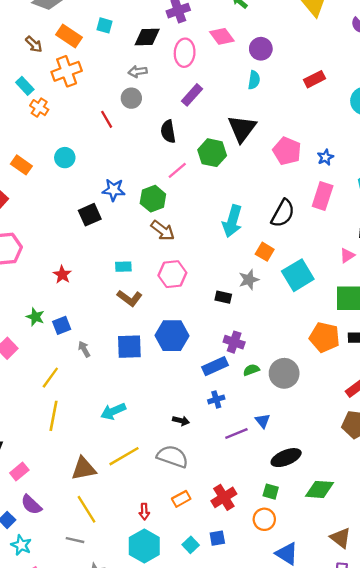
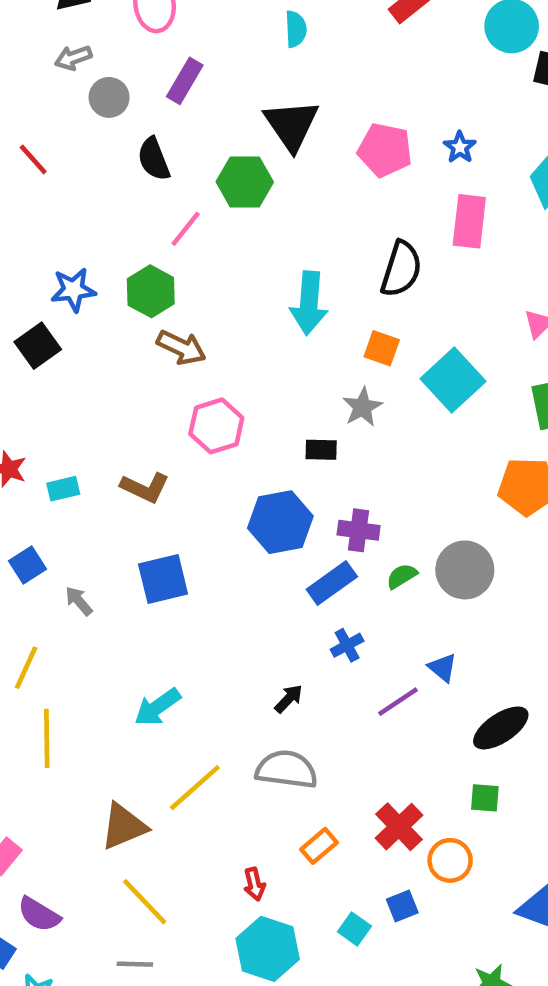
gray circle: (131, 98) -> (109, 97), moved
cyan rectangle: (123, 267) -> (63, 489), moved
blue hexagon: (172, 336) -> (280, 522), moved
black arrow: (181, 421) -> (289, 699), turned -49
orange circle: (264, 519) -> (450, 860), moved

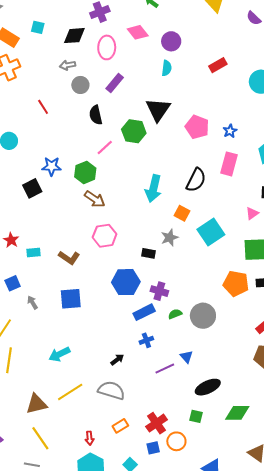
blue square: (402, 906) -> (153, 448), moved

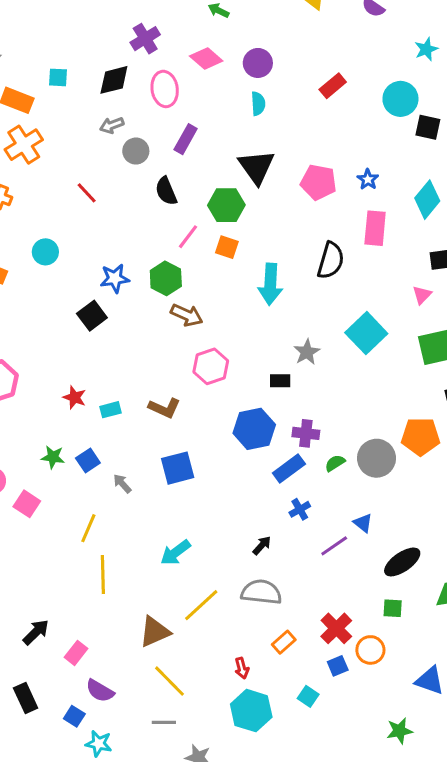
orange square: (182, 213) -> (227, 247), moved
orange pentagon: (236, 284) -> (421, 436), moved

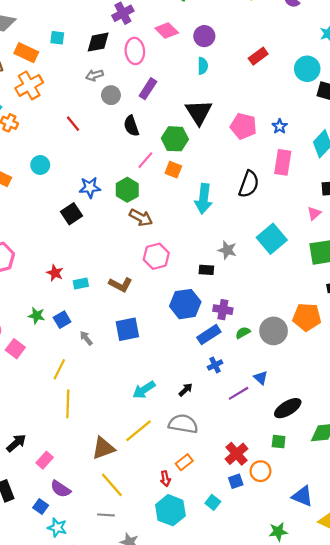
gray star: (307, 352) -> (227, 250), turned -30
cyan arrow: (175, 553) -> (144, 390), moved
orange rectangle: (284, 642) -> (184, 462), moved

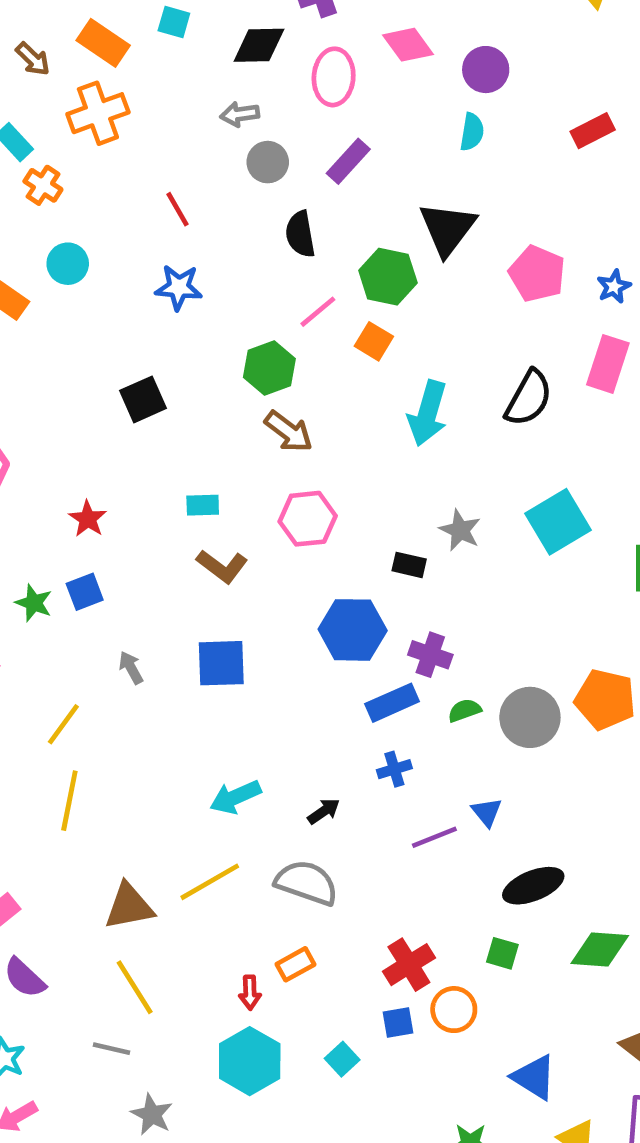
cyan circle: (40, 165) -> (68, 264), moved
blue star: (90, 187) -> (179, 287), moved
cyan rectangle: (81, 284) -> (203, 505), moved
blue square: (62, 320) -> (85, 592), moved

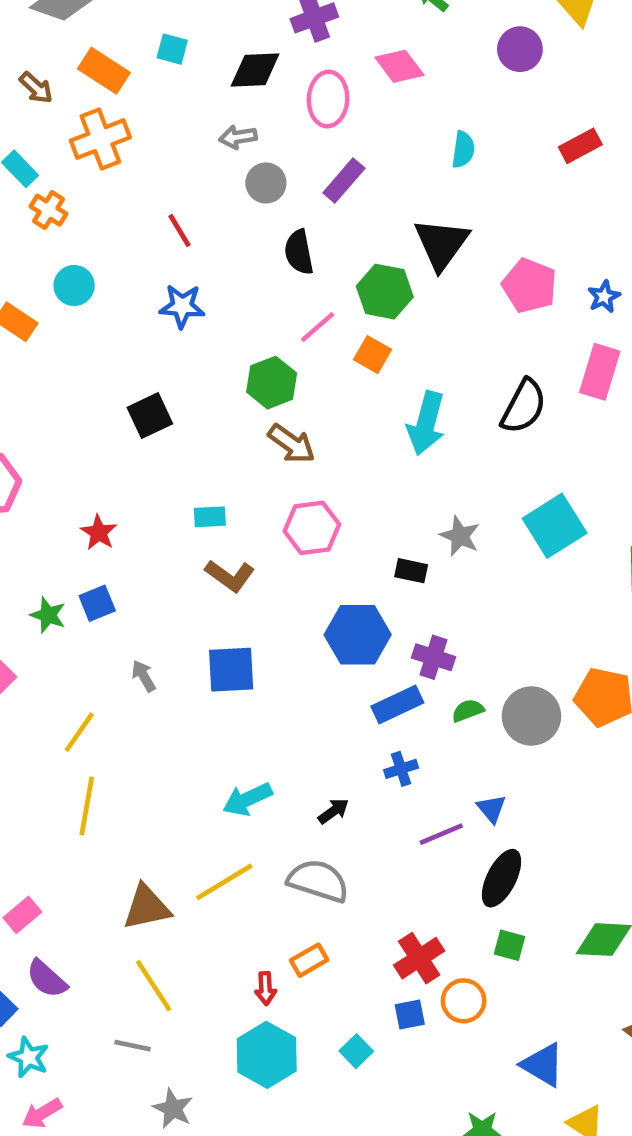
purple circle: (486, 70) -> (520, 49), moved
black ellipse: (533, 886) -> (501, 878), moved, turned -40

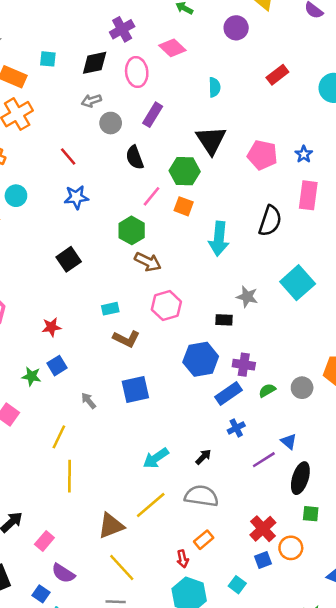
red star: (99, 532) -> (51, 327), turned -30
gray circle: (531, 716) -> (302, 388), size x0.7

